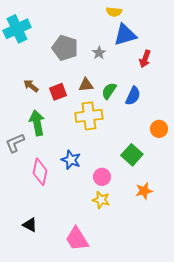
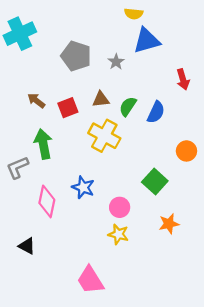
red arrow: (145, 59) -> (183, 79), moved, turned -36
yellow cross: (89, 116) -> (104, 136), turned 36
black triangle: (30, 225) -> (27, 246), moved

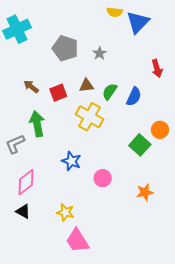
blue triangle: (147, 41) -> (138, 22), moved, turned -30
green square: (155, 181) -> (140, 145), moved
pink diamond: (47, 201) -> (26, 182), moved, turned 40
yellow star: (118, 234) -> (65, 212), moved

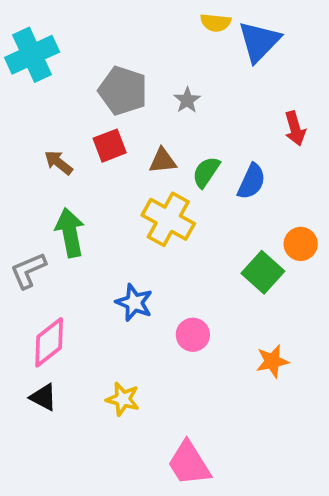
red square: (58, 93) -> (110, 146), moved
pink trapezoid: (77, 241) -> (189, 463), moved

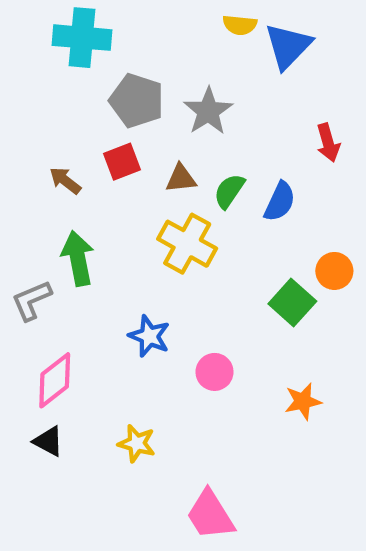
cyan cross: (32, 55) -> (82, 38), moved, turned 30
gray star: (187, 100) -> (208, 111), size x1.6

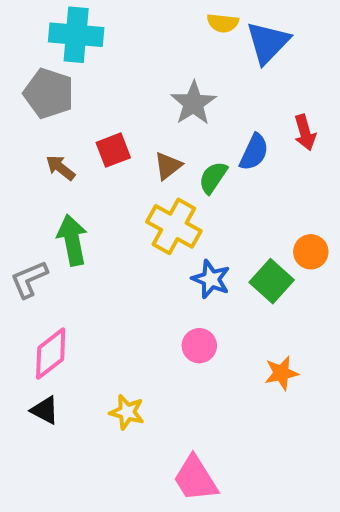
gray pentagon: (137, 101) -> (49, 93), moved
brown triangle: (181, 178) -> (168, 166), turned -32
blue semicircle: (280, 202) -> (254, 152), moved
blue star: (149, 336) -> (211, 279), moved

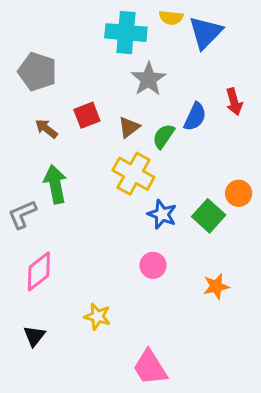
cyan cross: (76, 35) -> (126, 33), moved
black triangle: (45, 410) -> (34, 336), moved, turned 40

